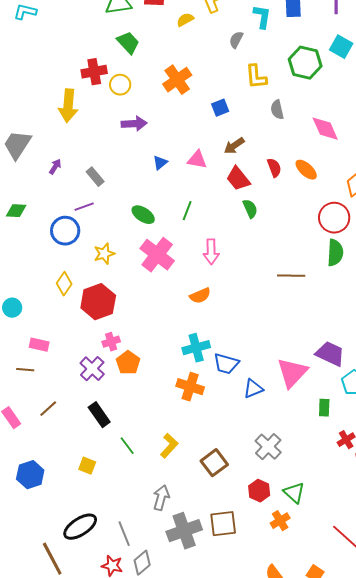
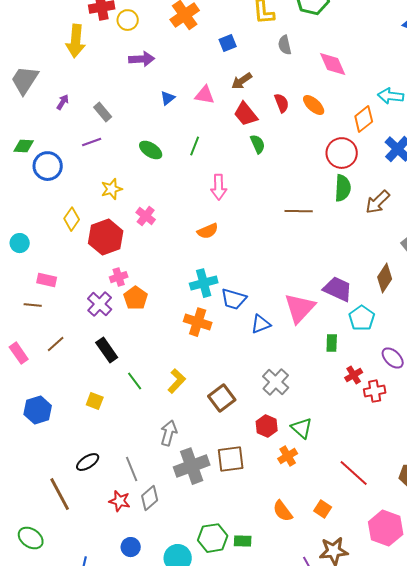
blue circle: (65, 231) -> (48, 166), moved
pink cross: (157, 255) -> (146, 216), moved, size x0.6
black ellipse: (80, 527) -> (88, 462), size x0.7

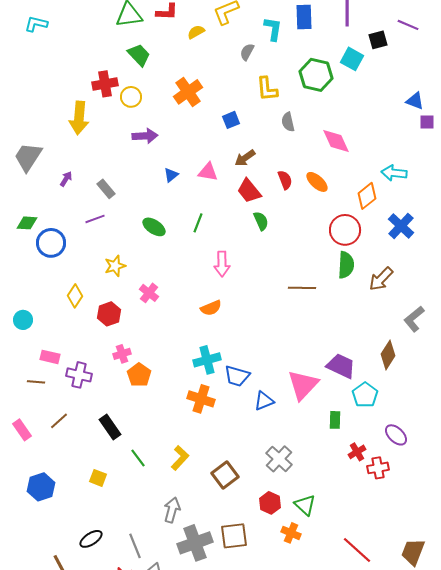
red hexagon: (106, 237) -> (109, 314), size x0.7
purple cross: (100, 304) -> (79, 375), moved, turned -30
orange cross: (288, 456) -> (291, 533), turned -36

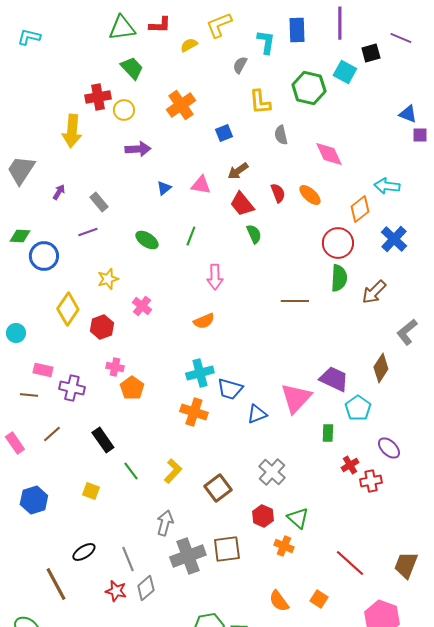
yellow diamond: (75, 296) -> (68, 309), size x1.4
pink cross: (122, 354) -> (115, 367), turned 30

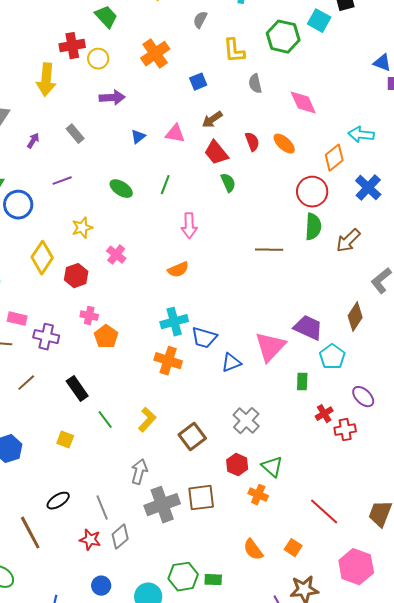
gray semicircle: (240, 65) -> (200, 20), moved
gray rectangle: (99, 202) -> (75, 134), moved

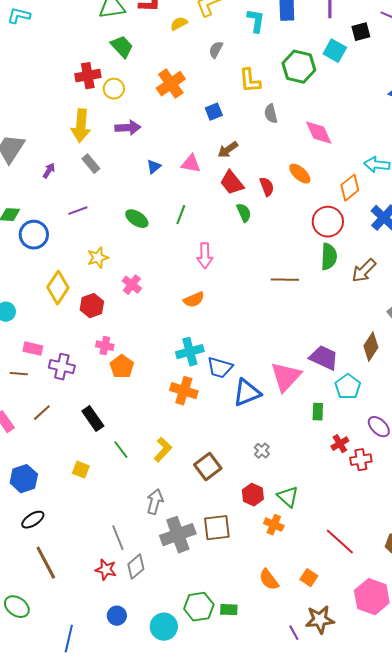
yellow arrow: (46, 80) -> (81, 126), moved
red semicircle: (252, 142) -> (267, 187), moved
blue triangle: (231, 363) -> (247, 393), size x1.4
gray cross: (246, 421) -> (262, 451), size x0.6
black ellipse: (58, 501) -> (33, 520), moved

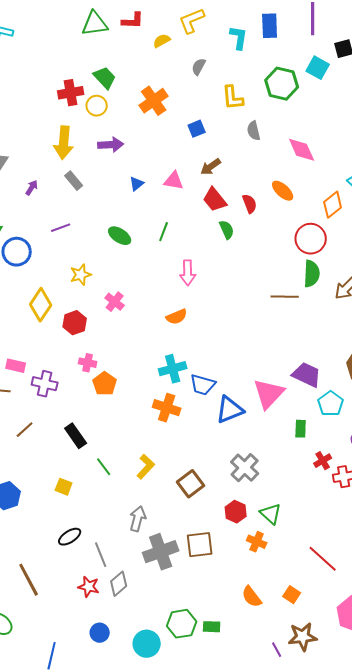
green trapezoid: (122, 47) -> (105, 78), moved
brown line: (285, 280) -> (285, 297), moved
gray cross: (262, 451) -> (245, 468), size x1.8
black ellipse: (33, 520) -> (70, 537), moved

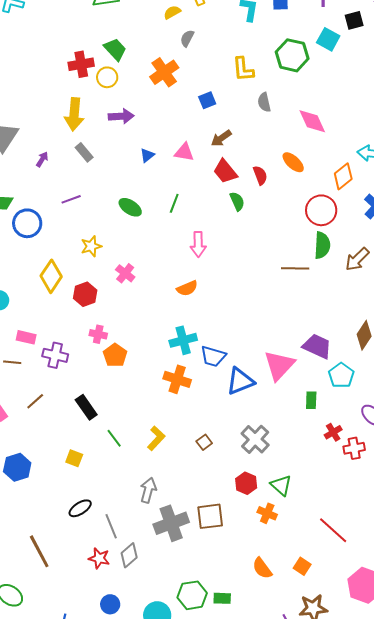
gray semicircle: (199, 67) -> (187, 38), moved
brown square: (191, 484) -> (204, 442), moved, size x0.6

